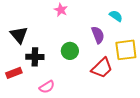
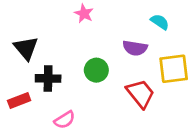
purple semicircle: (98, 35) -> (135, 48), turned 120
red trapezoid: (102, 68) -> (141, 94), turned -85

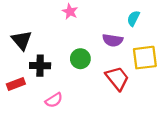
cyan semicircle: (160, 22) -> (133, 18), turned -98

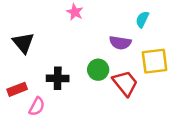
green circle: (80, 59) -> (98, 70), moved
black cross: (40, 66) -> (58, 78), moved
pink semicircle: (54, 100) -> (37, 107), moved, turned -30

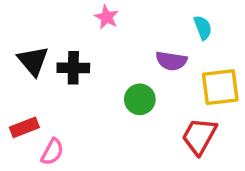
cyan semicircle: (142, 19) -> (203, 28), turned 133
black cross: (58, 78) -> (73, 68), moved
red trapezoid: (125, 83) -> (199, 136), moved, turned -112

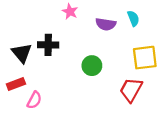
black triangle: (33, 61) -> (22, 53), moved
purple semicircle: (171, 61) -> (106, 24), moved

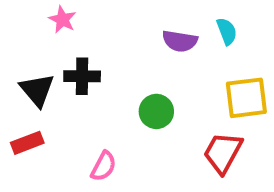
pink star: (70, 11) -> (62, 20), moved
pink semicircle: (34, 100) -> (104, 166), moved

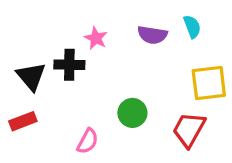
pink star: (62, 20) -> (96, 38), moved
green circle: (156, 111) -> (132, 113), moved

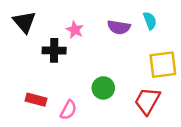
black triangle: (31, 76) -> (24, 22), moved
red rectangle: (23, 121) -> (36, 100), moved, turned 36

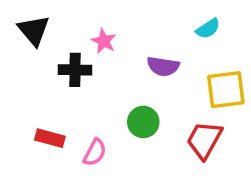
cyan semicircle: (150, 21) -> (208, 29), turned 78
purple semicircle: (119, 27) -> (163, 66), moved

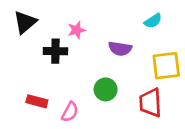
black triangle: (34, 30) -> (25, 22), turned 30
pink star: (104, 41) -> (77, 30), turned 30
red trapezoid: (204, 140) -> (150, 103), turned -32

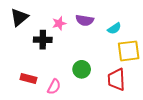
cyan semicircle: (153, 21) -> (114, 28), moved
purple semicircle: (120, 49) -> (85, 20), moved

